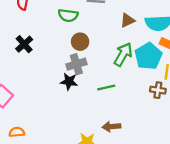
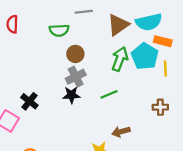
brown triangle: (128, 20) -> (118, 25), size x1.5
black cross: (24, 44) -> (29, 101), moved
brown cross: (158, 90) -> (160, 107), moved

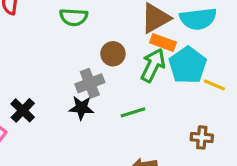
orange rectangle: (163, 41) -> (163, 42), moved
brown circle: (75, 54) -> (113, 54), moved
yellow line: (165, 68) -> (214, 85), turned -70

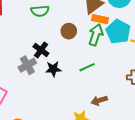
gray cross: (90, 83) -> (27, 65), moved
black cross: (23, 110) -> (41, 50), moved

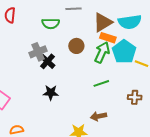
gray cross: (27, 65) -> (38, 52), moved
green line: (87, 67) -> (101, 83), moved
black star: (53, 69) -> (51, 93), moved

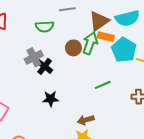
green arrow: (102, 52) -> (90, 43), moved
brown arrow: (98, 116) -> (86, 120), moved

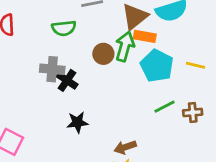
cyan pentagon: (124, 50) -> (157, 66), moved
gray cross: (34, 57) -> (52, 69), turned 36
green line: (103, 85) -> (165, 107), moved

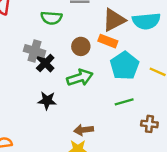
orange rectangle: (145, 36) -> (108, 41), moved
green arrow: (125, 46) -> (80, 78), moved, turned 45
brown cross: (193, 112) -> (149, 124), moved

